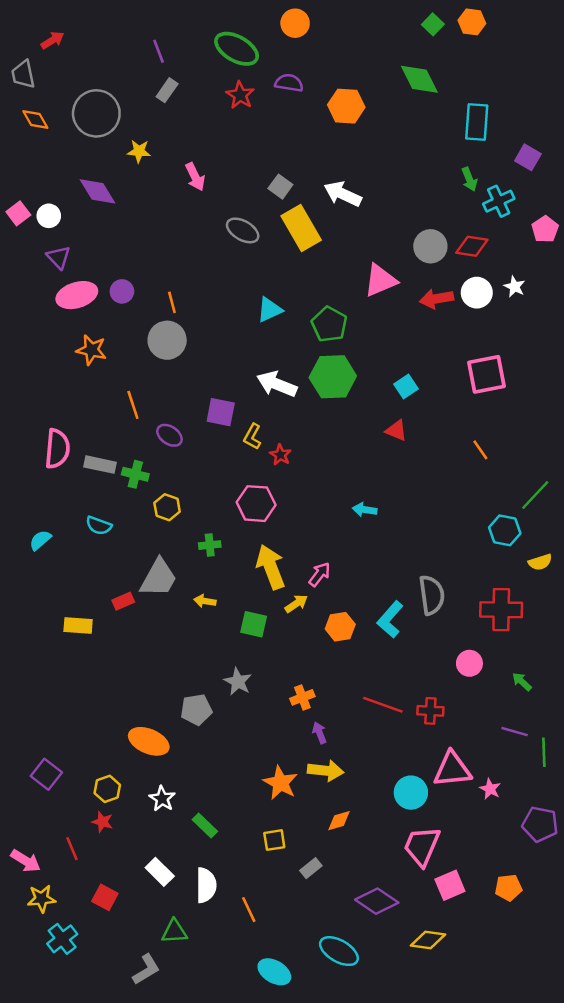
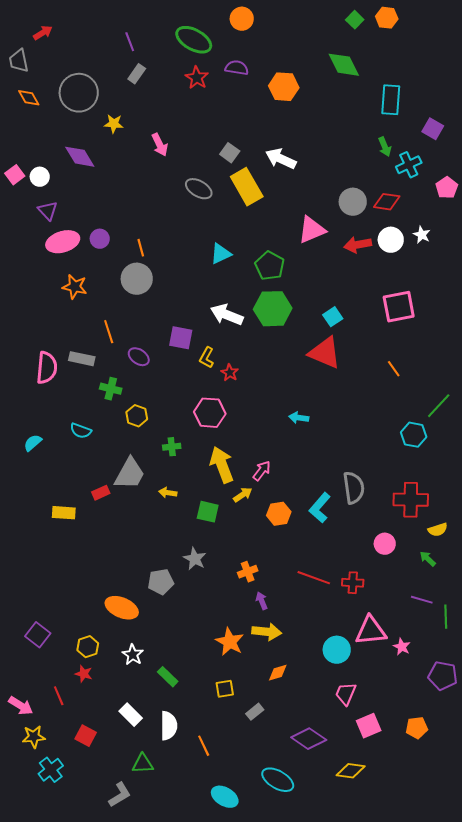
red triangle: (396, 430) -> (325, 353), size x1.8
gray rectangle: (100, 465) -> (82, 359), moved
yellow semicircle: (540, 562) -> (438, 530), moved
pink trapezoid: (422, 846) -> (346, 694), size x0.7

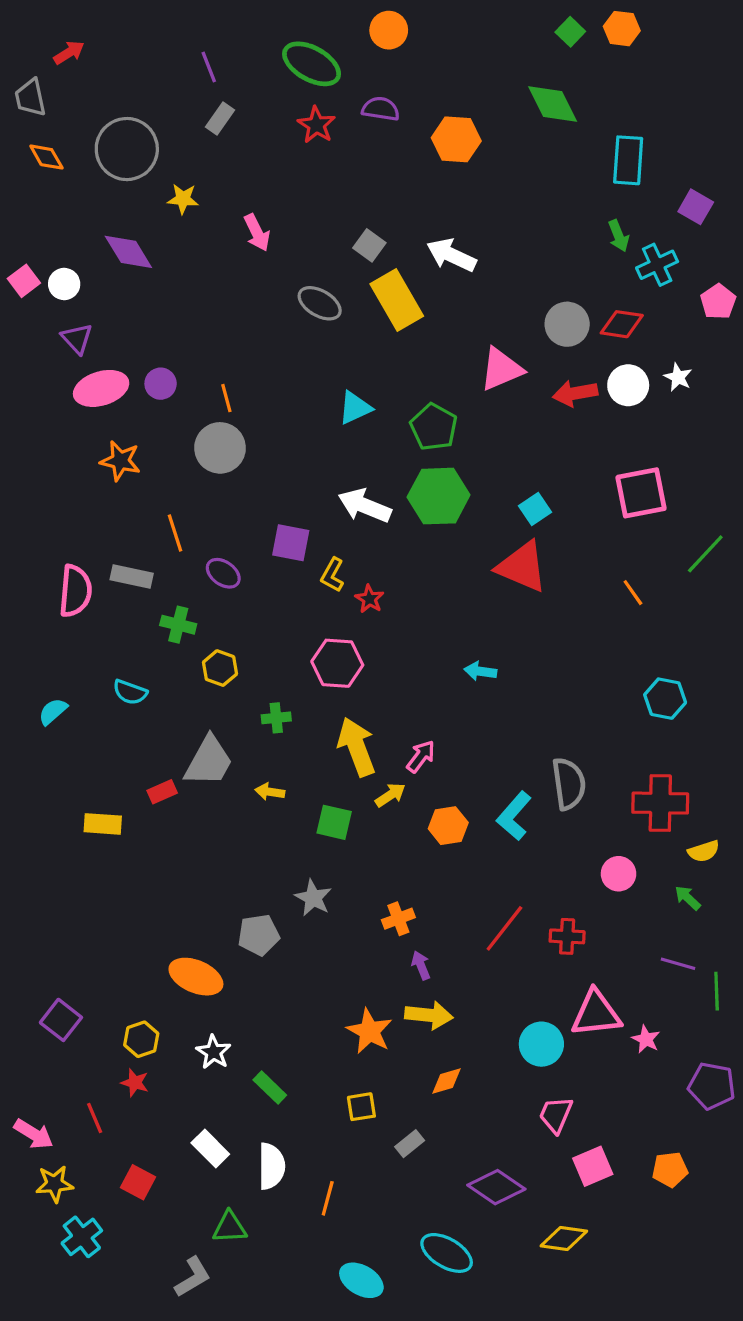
green line: (439, 406) -> (705, 554), moved
red line: (314, 578) -> (504, 928), turned -72
orange line: (204, 746) -> (328, 1198), turned 40

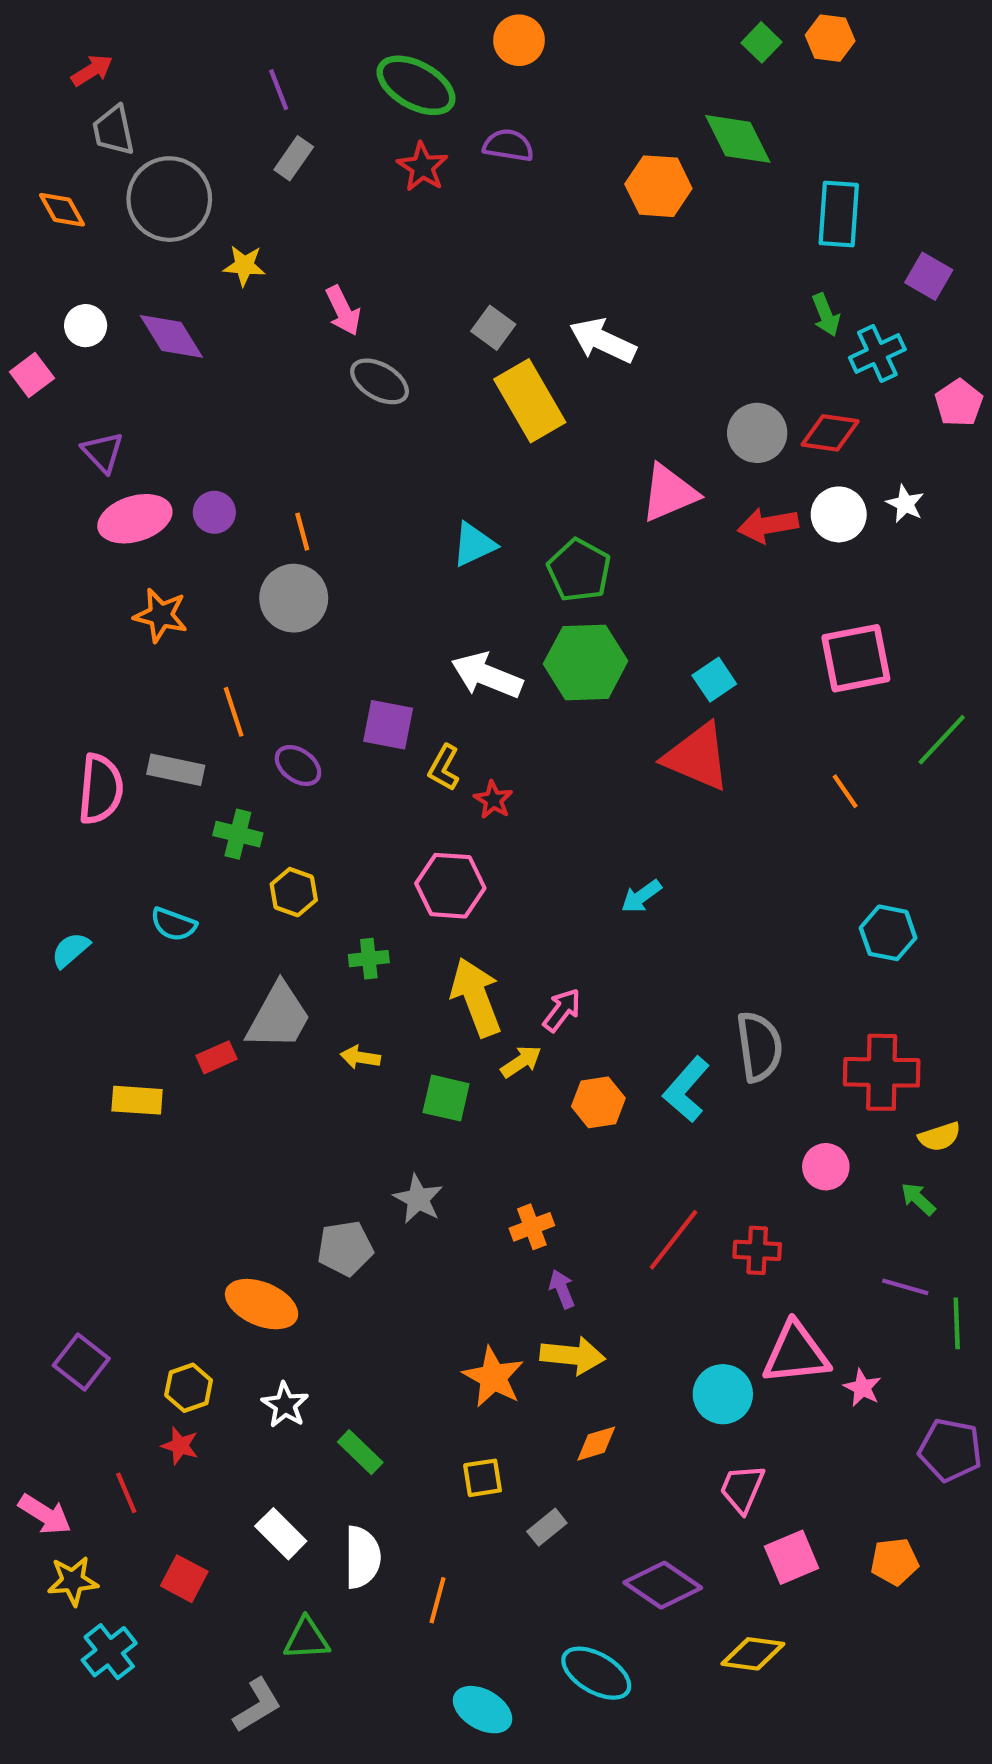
gray trapezoid: (30, 98) -> (113, 130), moved
orange hexagon: (456, 139) -> (658, 186), moved
white circle: (64, 284) -> (86, 326), moved
gray ellipse: (320, 303) -> (380, 381), moved
cyan arrow: (480, 671) -> (641, 896), turned -44

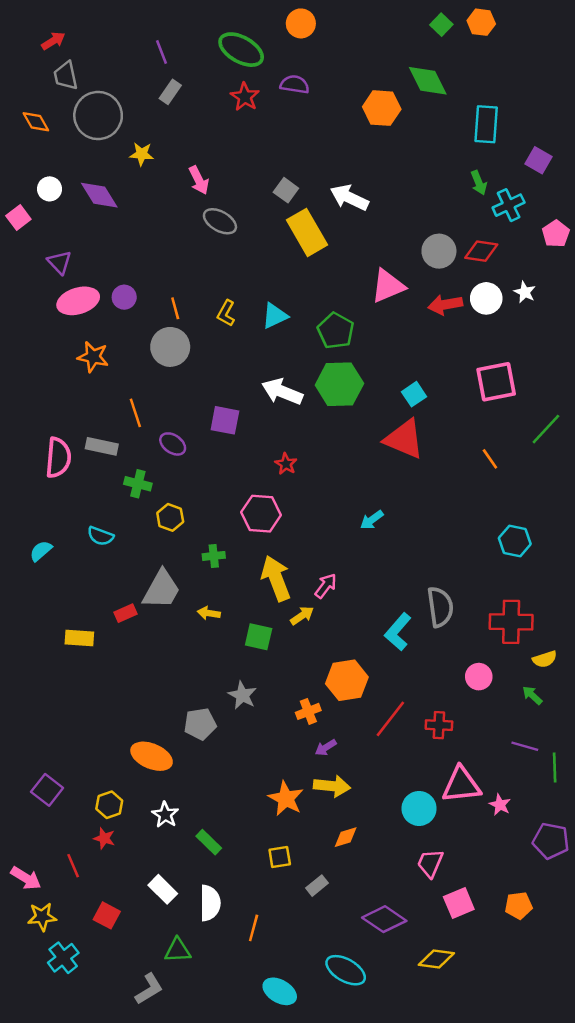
yellow L-shape: (444, 768) -> (226, 313), moved
orange hexagon: (598, 1102) -> (347, 680), moved, size x1.4
purple arrow: (562, 1289) -> (326, 748), turned -100

